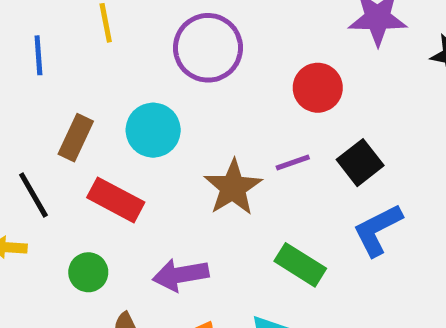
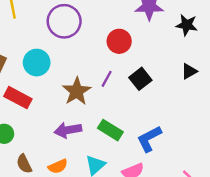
purple line: (293, 163) -> (107, 79), turned -42
blue L-shape: (378, 230) -> (149, 139), moved
purple arrow: (181, 275) -> (68, 130), moved

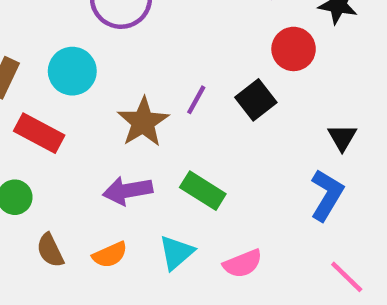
red circle: (119, 41) -> (294, 49), moved
black triangle: (189, 71) -> (342, 137), moved, turned -30
blue L-shape: (149, 139) -> (327, 195), moved, turned 148

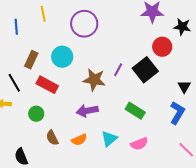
black square: (256, 100) -> (145, 70), size x1.4
brown star: (143, 122) -> (94, 80), turned -30
green rectangle: (203, 191) -> (135, 111), moved

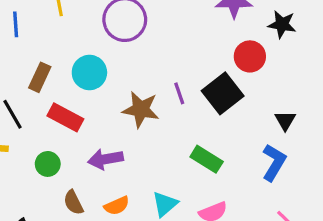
purple line: (118, 70) -> (179, 93), turned -48
purple arrow: (87, 111) -> (105, 159), moved

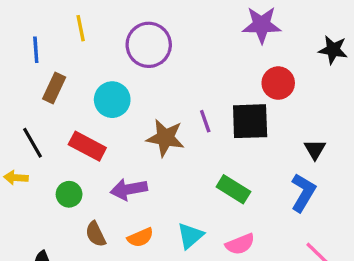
black star: (282, 24) -> (333, 50), moved
brown rectangle: (40, 77) -> (54, 88), moved
black square: (223, 93) -> (250, 121), turned 36

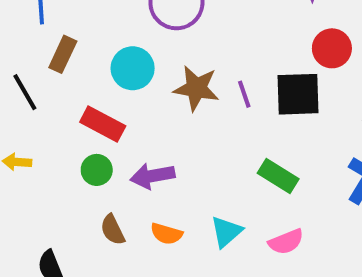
brown star: (165, 138) -> (196, 88), moved
black line: (32, 143) -> (25, 92), moved
green circle: (69, 194) -> (97, 170), moved
orange semicircle: (140, 237) -> (166, 234), turned 40

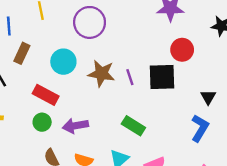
green rectangle: (278, 176) -> (133, 126), moved

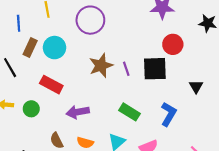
cyan circle: (63, 62) -> (54, 48), moved
brown star: (101, 73) -> (101, 65), turned -30
green circle: (42, 122) -> (31, 109), moved
blue L-shape: (200, 128) -> (169, 114), moved

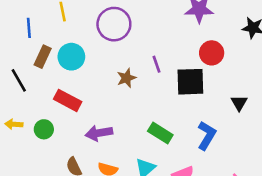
brown star: (101, 65) -> (126, 78), size x0.7
purple line: (126, 69) -> (157, 64), moved

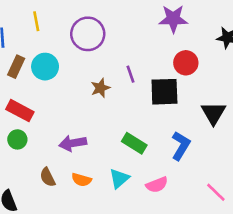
red rectangle: (68, 100) -> (20, 111), moved
black triangle: (239, 103) -> (213, 113), size x1.5

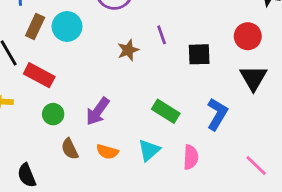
red circle: (186, 63) -> (248, 36), moved
black square: (164, 92) -> (199, 54), size x0.7
green circle: (17, 139) -> (53, 114), moved
purple arrow: (73, 143) -> (98, 111), turned -44
pink semicircle: (157, 185) -> (191, 157), turned -65

